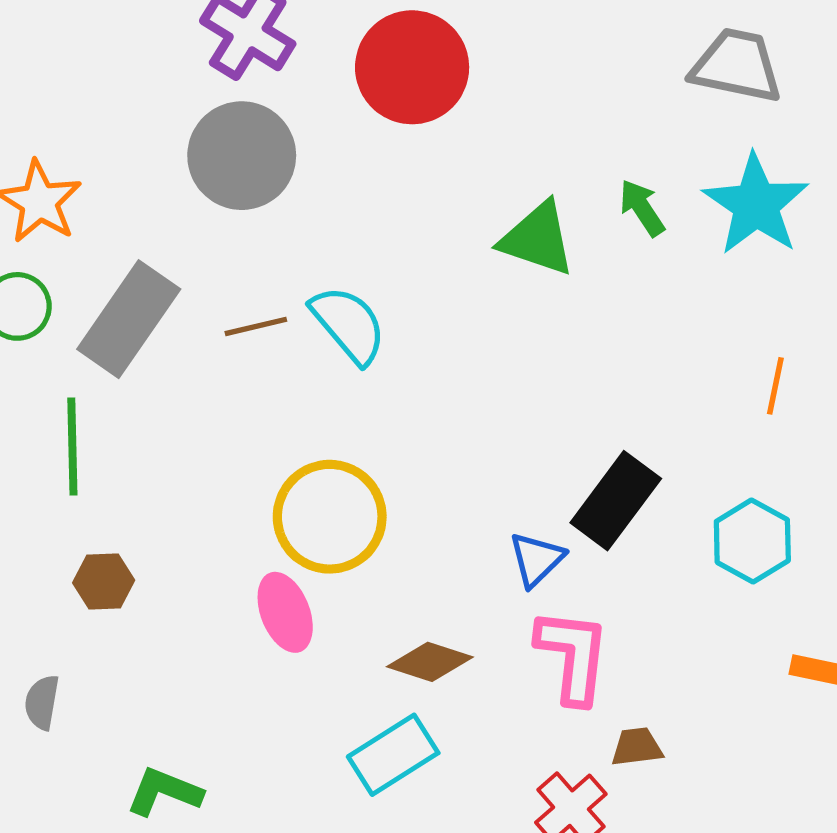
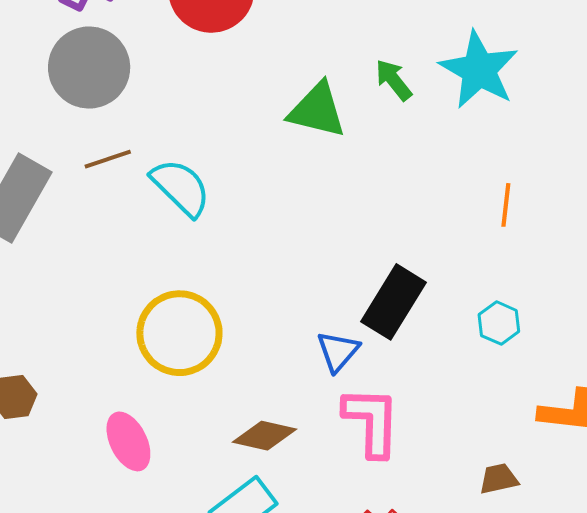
brown line: (256, 326) -> (108, 159), moved
cyan hexagon: (752, 541) -> (499, 323), size x0.7
pink ellipse: (285, 612) -> (128, 441), moved
brown trapezoid: (637, 747) -> (499, 479), moved

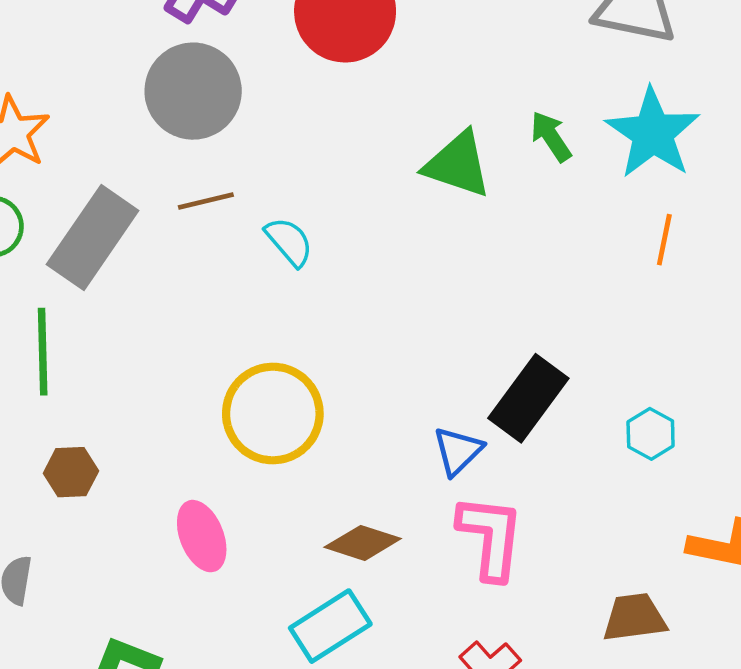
cyan semicircle: (181, 187) -> (289, 242), size x0.7
orange line: (506, 205) -> (664, 240), moved
brown trapezoid: (499, 479) -> (634, 618), size x1.4

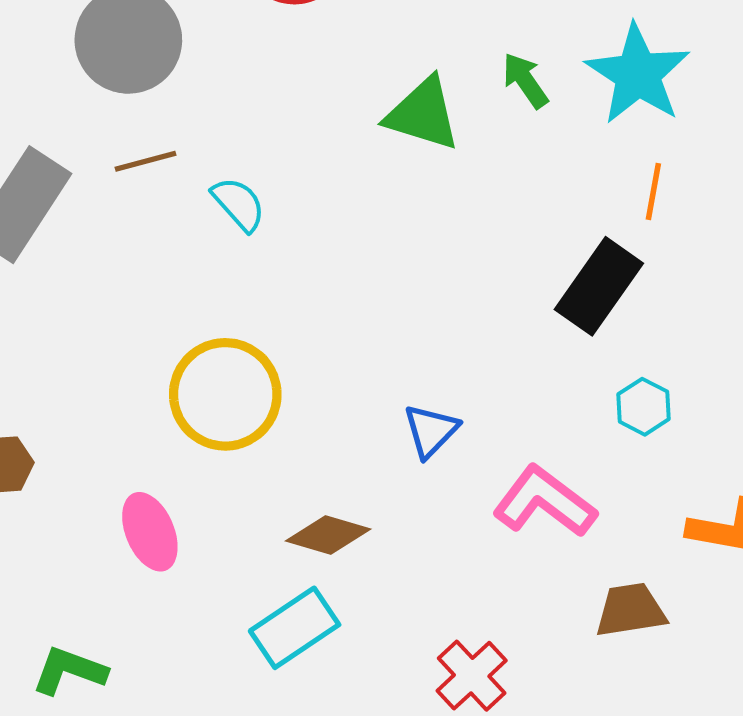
black rectangle: (528, 398) -> (599, 286), moved
pink L-shape: (491, 537) -> (544, 502), moved, turned -58

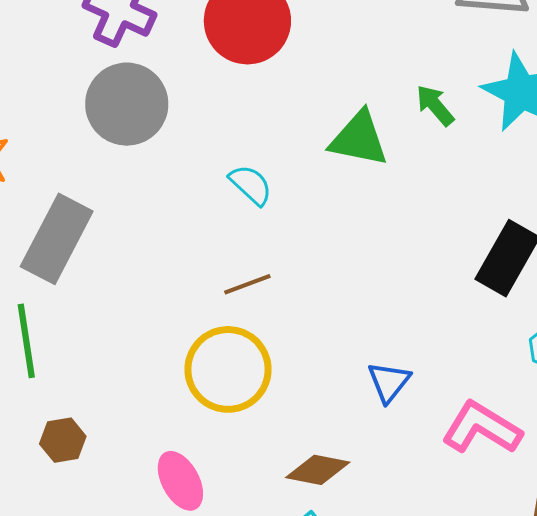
brown line: (145, 161) -> (247, 284), moved
cyan semicircle: (239, 204) -> (251, 185), moved

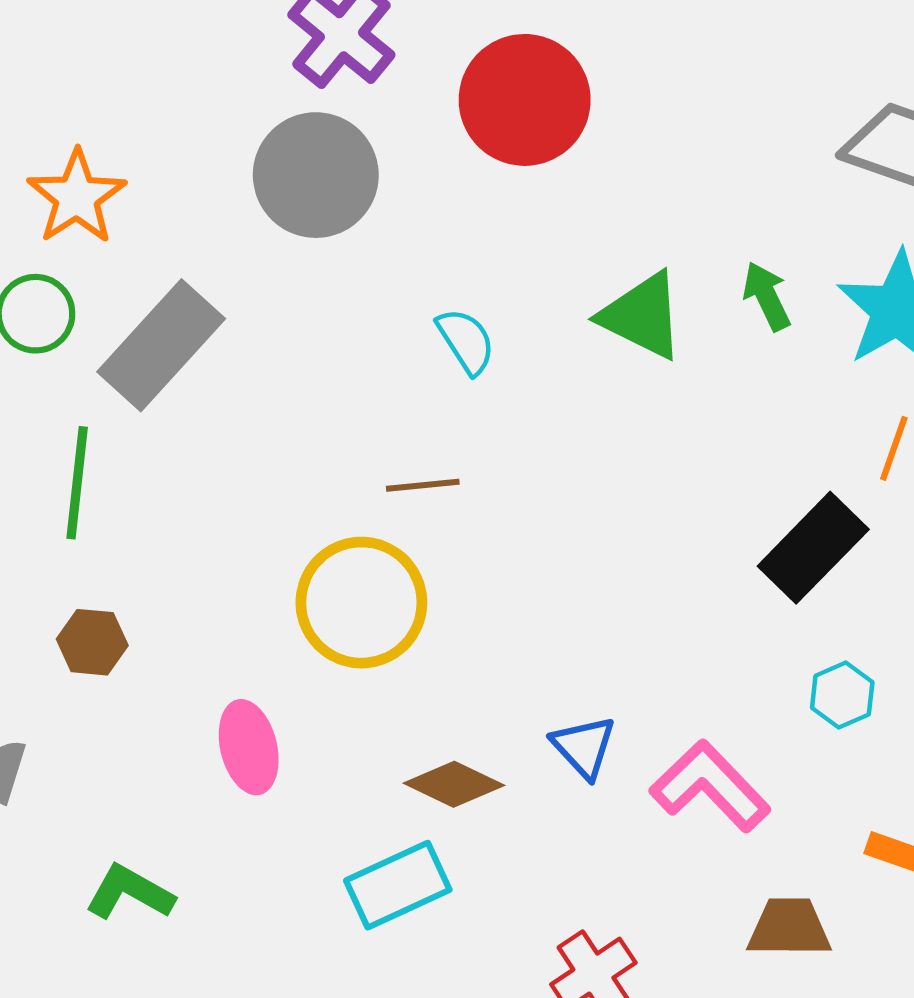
blue triangle: (389, 382) -> (584, 747), moved, turned -36

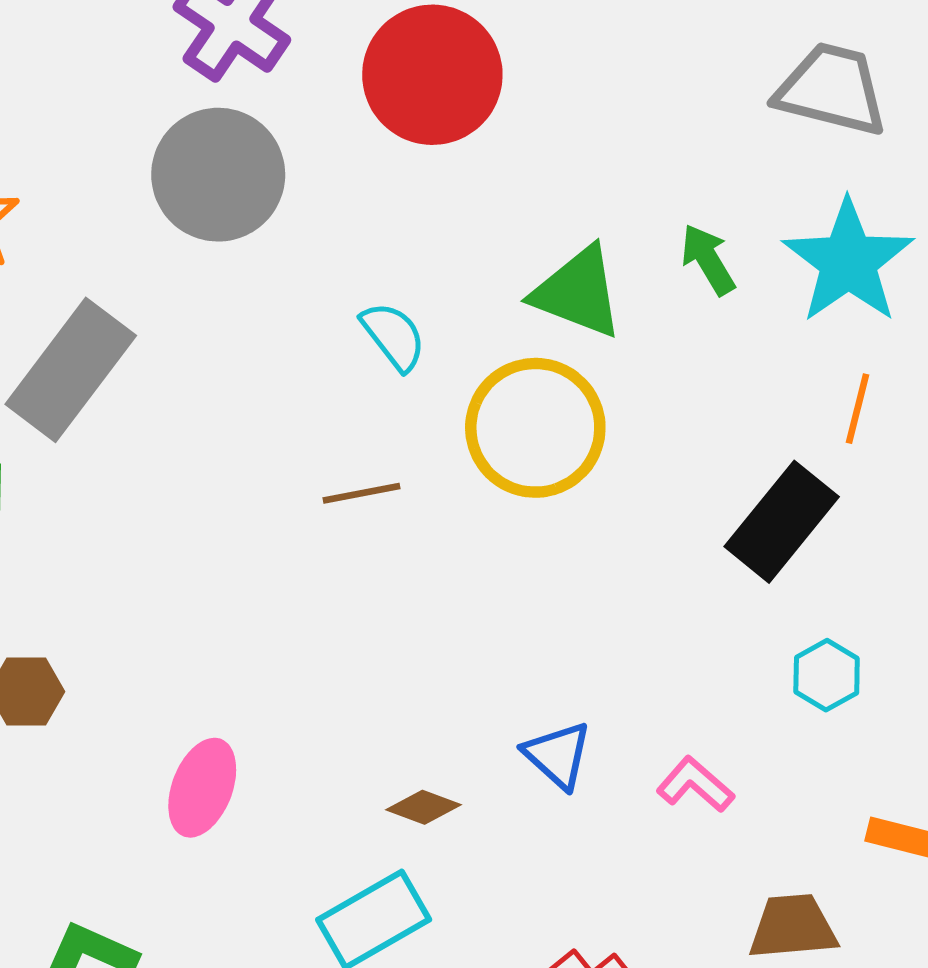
yellow circle: (361, 603) -> (535, 428), moved
pink ellipse: (249, 747) -> (202, 788), turned 40
brown diamond: (454, 784) -> (423, 807), size x0.7
pink L-shape: (710, 786) -> (695, 785), size x0.6

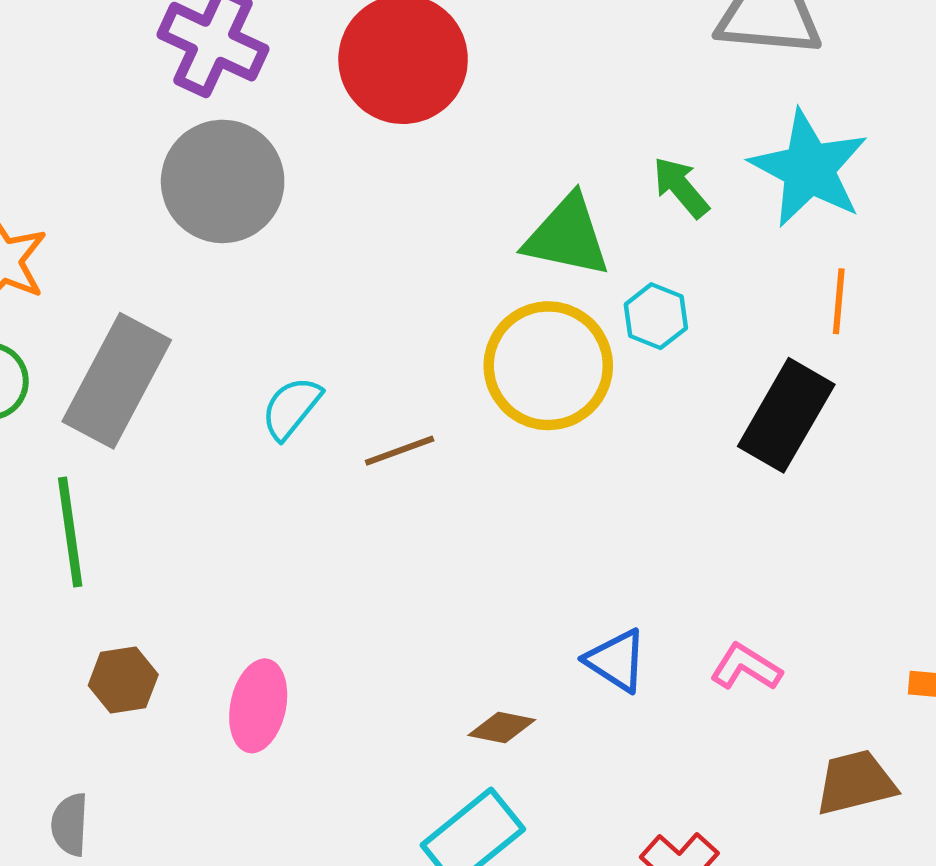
cyan semicircle: (393, 336) -> (291, 408), moved, turned -94
cyan hexagon: (827, 675) -> (656, 316), moved
pink ellipse: (202, 788) -> (258, 706), moved

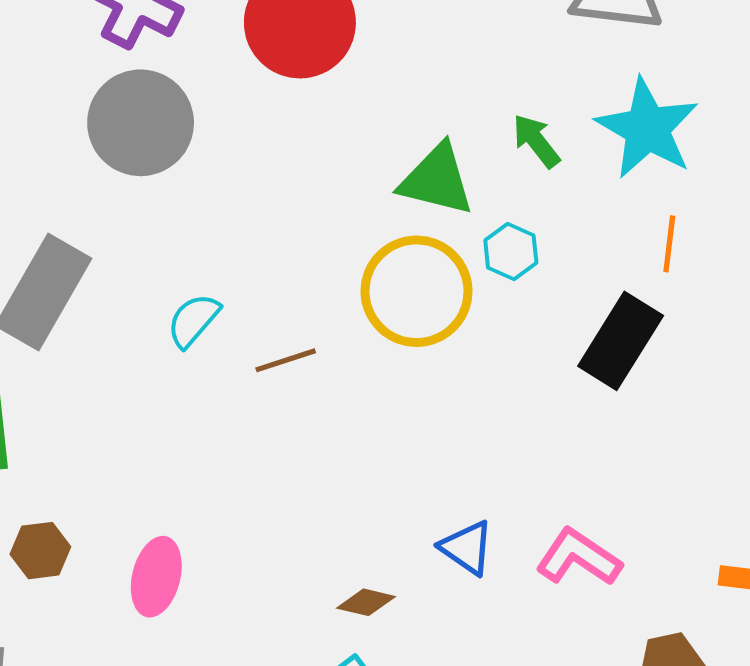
pink L-shape: (746, 667) -> (579, 557), size x1.4

